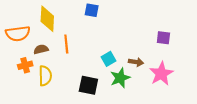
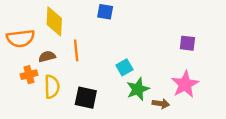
brown arrow: (136, 62) -> (161, 104), moved
black square: (88, 85) -> (86, 98), moved

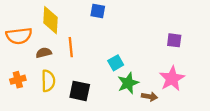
orange cross: (29, 75) -> (18, 80), moved

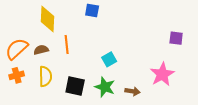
orange semicircle: (19, 36) -> (17, 49), moved, turned 145
purple square: (174, 40) -> (176, 38), moved
green star: (128, 83) -> (105, 87), moved, turned -30
brown arrow: (149, 97) -> (132, 91), moved

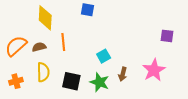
orange cross: (17, 75) -> (16, 81), moved
brown arrow: (132, 91) -> (123, 74), moved, turned 96

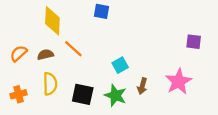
orange line: (63, 42) -> (73, 49), turned -42
orange semicircle: (16, 46) -> (19, 53), size x0.7

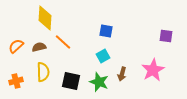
blue square: (101, 11) -> (106, 31), moved

